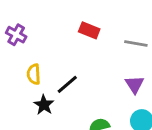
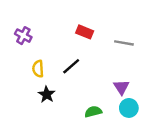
black line: (67, 84) -> (71, 66), moved
purple triangle: (134, 84) -> (121, 87), moved

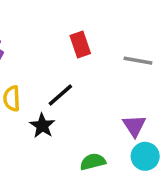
red rectangle: (85, 32) -> (80, 44), turned 49
black star: (47, 94) -> (42, 126), moved

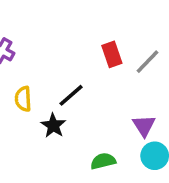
red rectangle: (80, 44) -> (112, 54), moved
gray line: (138, 61) -> (148, 62), turned -56

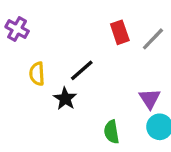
green semicircle: (103, 161) -> (112, 132), turned -85

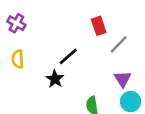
gray line: (153, 39) -> (119, 44), moved
yellow semicircle: (37, 74) -> (18, 59), moved

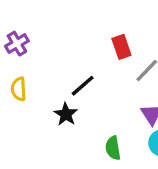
purple cross: (16, 23) -> (17, 44), turned 30

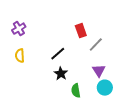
black star: (66, 114) -> (61, 74), moved

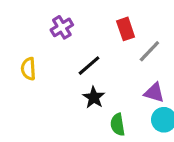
purple cross: (19, 29) -> (62, 27), moved
purple triangle: (99, 71) -> (154, 93), turned -40

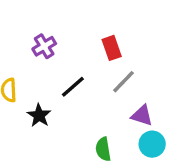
gray line: (149, 51) -> (123, 82), moved
black star: (94, 97) -> (39, 115), moved

